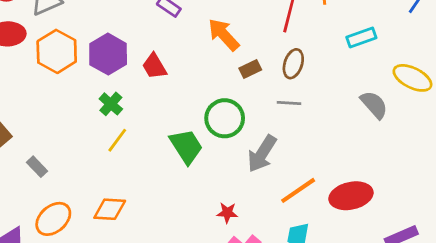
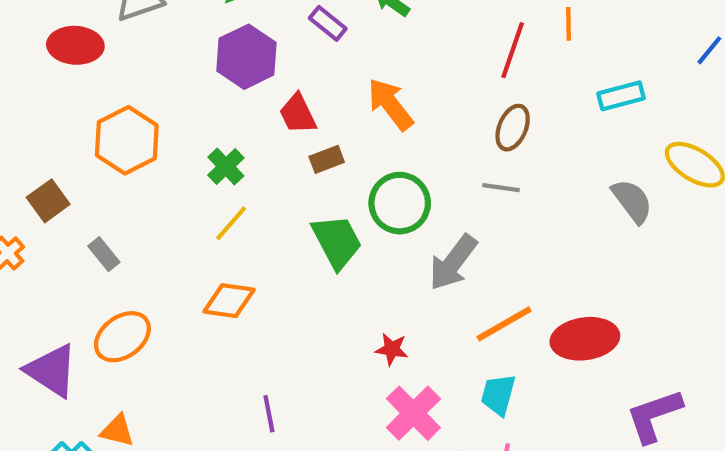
orange arrow: (224, 35) -> (390, 104), moved
orange hexagon: (57, 51) -> (127, 140), moved
purple hexagon: (108, 54) -> (246, 57), moved
brown rectangle: (250, 69) -> (327, 159), moved
orange diamond: (110, 209) -> (229, 301), moved

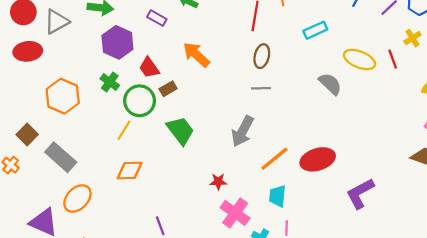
green cross: (226, 166) -> (110, 82), moved
green circle: (400, 203) -> (140, 101), moved
gray rectangle: (104, 254) -> (61, 157), size x1.8

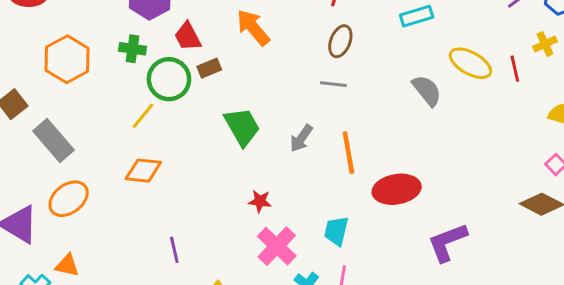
green cross: (110, 82) -> (133, 49), turned -36
green trapezoid: (180, 131) -> (242, 127), moved
gray arrow: (243, 131) -> (301, 138), size x0.7
orange line: (274, 159) -> (348, 153), moved, turned -68

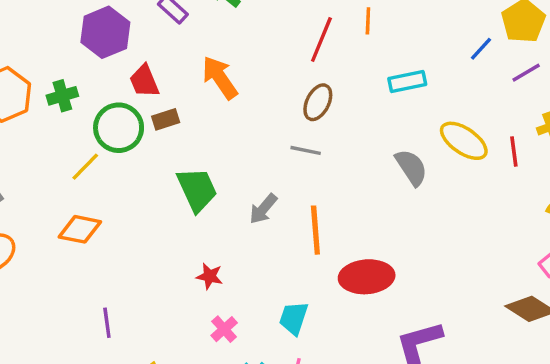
green cross: (133, 49) -> (62, 96), moved, turned -30
pink cross: (277, 246) -> (224, 329), size x0.6

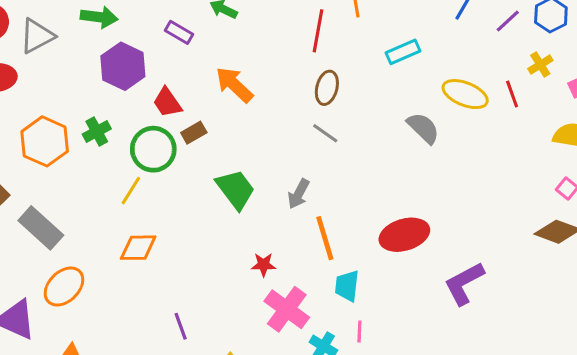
gray line: (306, 150) -> (325, 133), turned 36
orange line: (315, 230) -> (325, 238), moved
pink cross: (224, 329) -> (287, 309), size x1.8

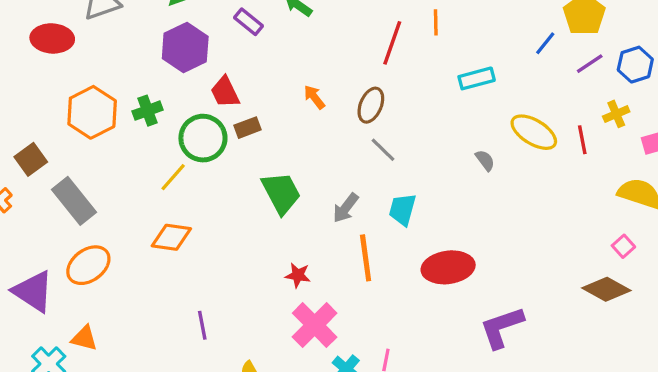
orange arrow: (234, 85) -> (314, 97), moved, size x0.6
brown ellipse: (327, 88) -> (371, 105), moved
gray semicircle: (423, 128) -> (485, 160), size x0.6
cyan trapezoid: (347, 286) -> (402, 209), moved

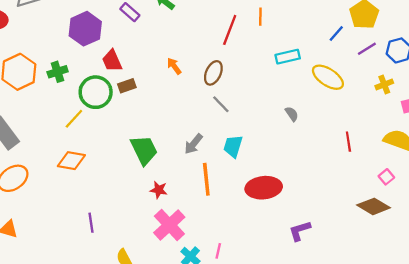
yellow ellipse: (534, 132) -> (328, 77), moved
red line: (582, 140) -> (348, 142), moved
green trapezoid: (281, 193) -> (144, 150), moved
purple L-shape: (502, 327) -> (300, 231), size x0.7

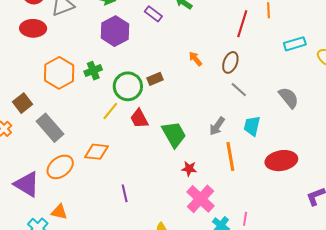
red trapezoid: (112, 61) -> (139, 119), moved
gray semicircle: (292, 114) -> (289, 98), moved, size x1.6
orange diamond: (71, 161) -> (96, 152), moved
purple line: (91, 223) -> (125, 193), moved

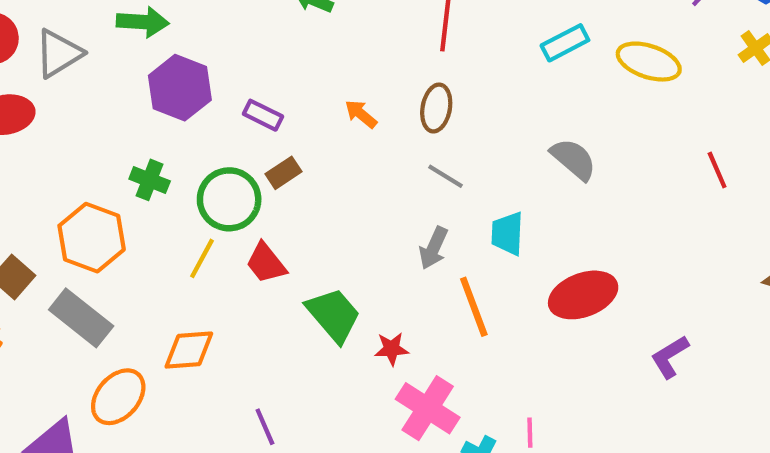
purple rectangle: (153, 14) -> (263, 115), moved
green cross: (93, 71) -> (150, 180), turned -36
orange hexagon: (59, 73) -> (92, 238), moved
gray line: (239, 90) -> (445, 176), moved
green trapezoid: (174, 134) -> (333, 315), moved

